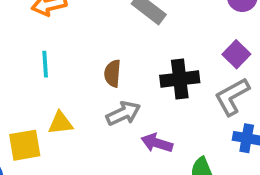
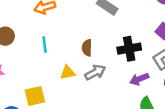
yellow triangle: (60, 123) -> (68, 72), moved
purple arrow: (157, 143) -> (139, 79), moved, turned -36

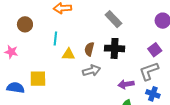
black cross: (129, 49) -> (115, 48), moved
yellow triangle: (68, 72) -> (68, 54), moved

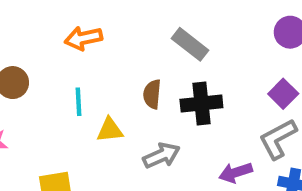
brown semicircle: (89, 49) -> (152, 94), moved

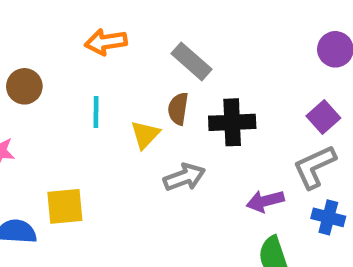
gray rectangle: (190, 44) -> (191, 61), moved
yellow triangle: (110, 130) -> (145, 135), moved, turned -44

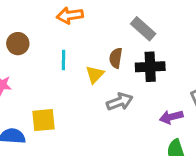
gray rectangle: (191, 61) -> (143, 29), moved

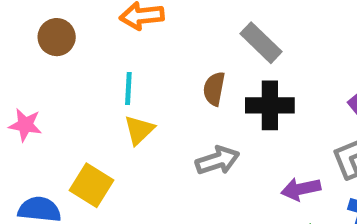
brown circle: (18, 44) -> (57, 37), moved
yellow triangle: (95, 74) -> (139, 130), moved
yellow square: (43, 120) -> (92, 185), turned 35

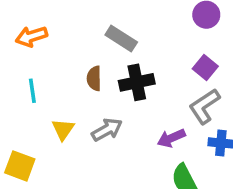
yellow triangle: (139, 130) -> (63, 129), moved

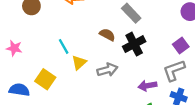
brown semicircle: (94, 78) -> (107, 35), turned 105
black cross: (137, 82) -> (134, 44), turned -30
cyan line: (32, 91) -> (64, 46), moved, turned -35

